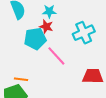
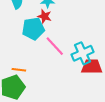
cyan cross: (84, 33) -> (82, 53), moved

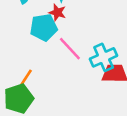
orange line: (19, 70) -> (26, 77), turned -64

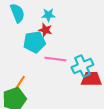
pink line: (70, 49) -> (55, 59), turned -40

